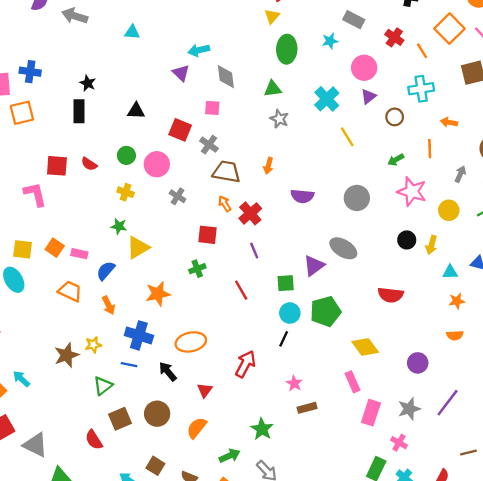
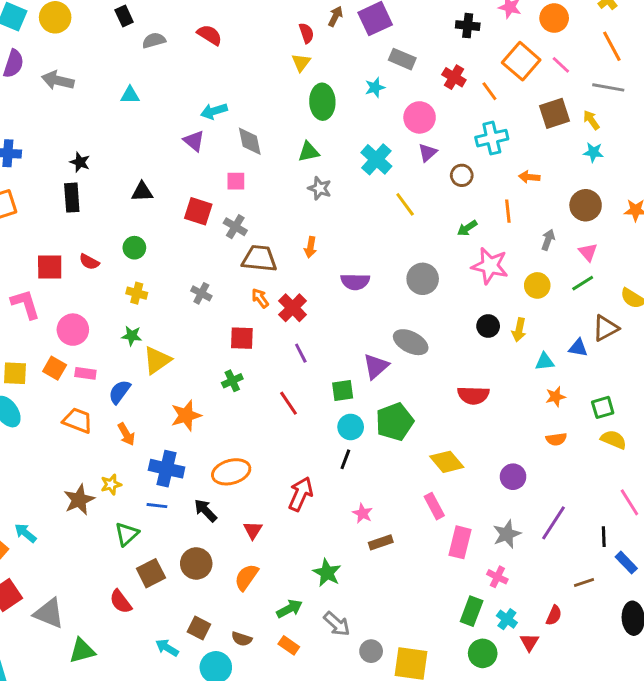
pink circle: (157, 164) -> (73, 330), moved

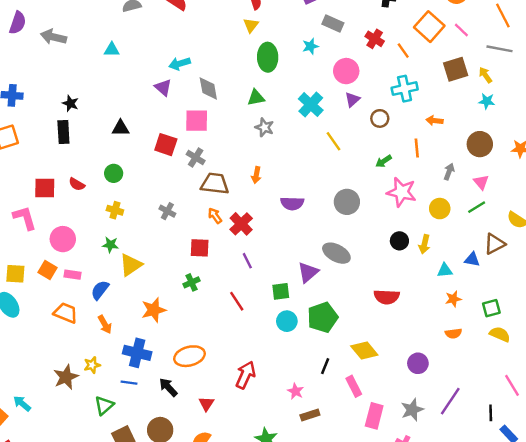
pink square: (236, 181) -> (197, 121), size x1.5
black line: (345, 459) -> (325, 366), moved

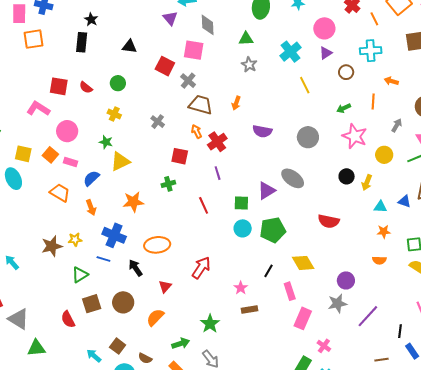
pink L-shape: (25, 218) -> (38, 109), turned -50
gray star: (412, 410) -> (337, 303), moved

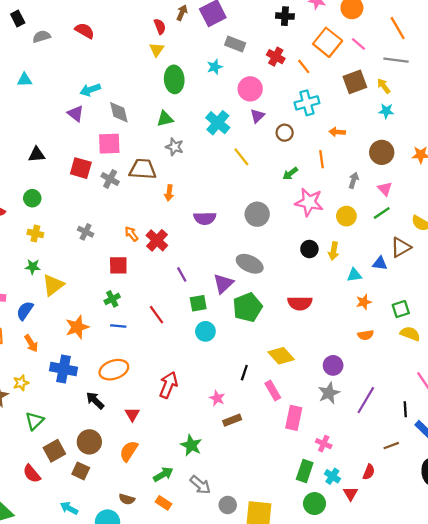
brown trapezoid: (201, 105) -> (143, 169), moved
purple line: (218, 173) -> (182, 274), moved
green pentagon: (273, 230) -> (248, 307), moved
blue line: (103, 259) -> (118, 326), moved
brown square: (118, 346) -> (81, 471), moved

